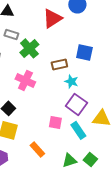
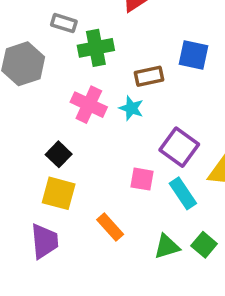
green cross: (29, 48) -> (96, 48), turned 30
cyan star: (71, 81) -> (131, 108), moved

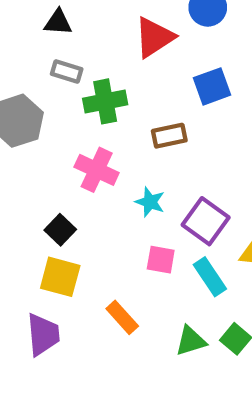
blue square: (193, 55) -> (212, 86), moved, turned -32
cyan star: (131, 108) -> (150, 202), moved

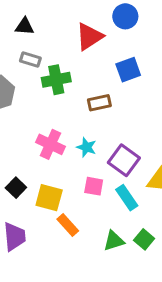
pink cross: (97, 170) -> (50, 144), moved
black square: (60, 230) -> (16, 188), moved
yellow square: (60, 277) -> (49, 198), moved

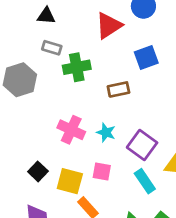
pink square: (94, 186) -> (102, 171), moved

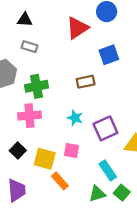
green cross: (77, 67) -> (36, 86), moved
pink cross: (71, 130) -> (29, 116), moved, turned -30
purple square: (142, 145) -> (105, 128), turned 30
cyan rectangle: (145, 181) -> (108, 170), moved

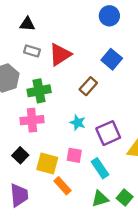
red triangle: (77, 28) -> (60, 55), moved
blue square: (109, 55) -> (112, 59), turned -30
brown rectangle: (86, 82) -> (88, 86), turned -36
cyan rectangle: (108, 170) -> (100, 168), moved

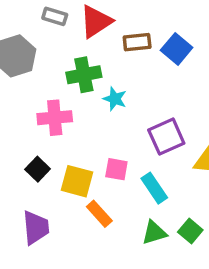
blue square: (112, 59) -> (177, 49), moved
brown rectangle: (88, 86) -> (137, 42), moved, turned 42
green cross: (39, 91) -> (84, 75), moved
cyan star: (78, 123) -> (115, 99), moved

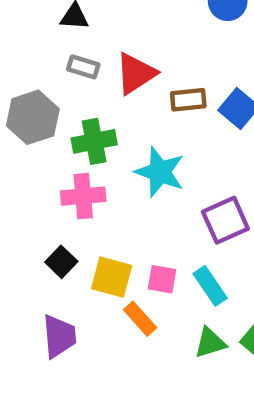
green cross: (84, 75) -> (94, 141), moved
cyan star: (115, 99) -> (160, 172), size x1.6
pink square: (116, 169) -> (162, 279), moved

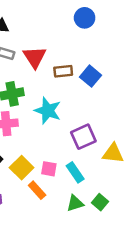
red triangle: (136, 74) -> (35, 57), turned -30
yellow square: (112, 277) -> (22, 168), turned 30

